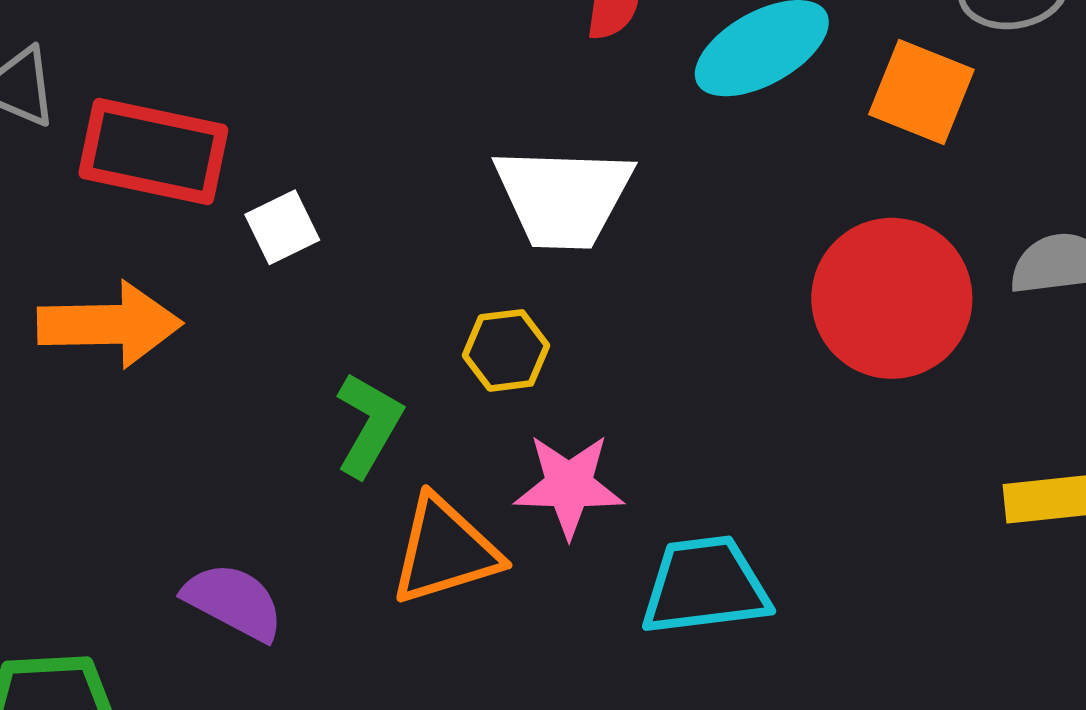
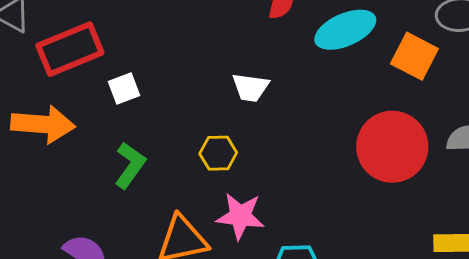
red rectangle: (153, 152) -> (70, 49), turned -40
white trapezoid: (563, 197) -> (250, 87), size x0.6
green L-shape: (369, 425) -> (130, 165), moved

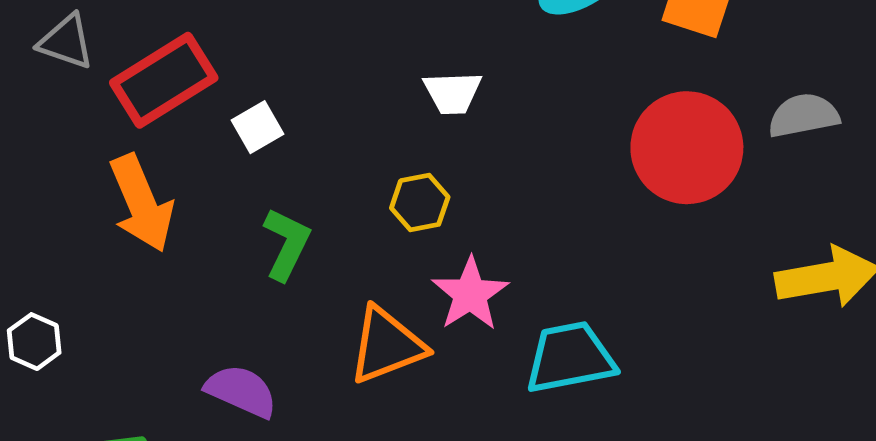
orange arrow: (43, 124) -> (142, 203), turned 72
pink star: (240, 216) -> (470, 294), turned -30

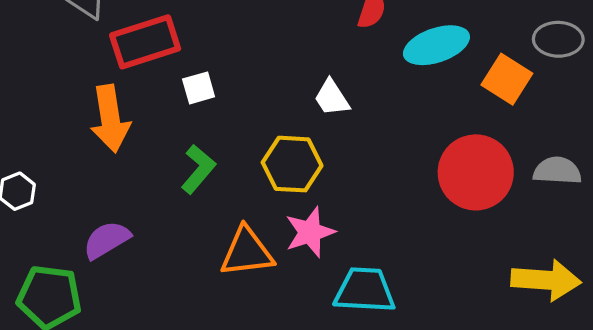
white trapezoid: (453, 93) -> (332, 98), turned 45
yellow hexagon: (420, 203) -> (292, 164), size x1.5
purple semicircle: (241, 391) -> (107, 240), moved, turned -69

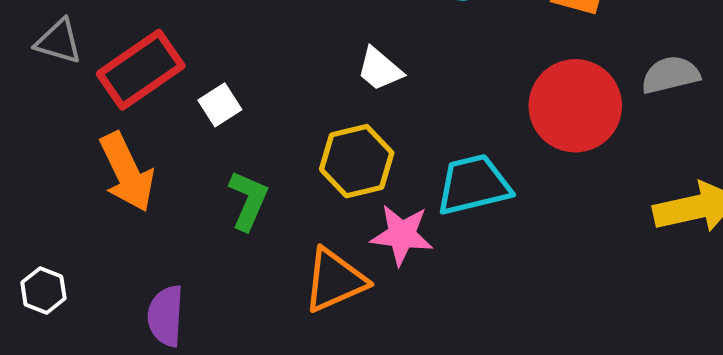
pink star: (310, 232) -> (402, 235), turned -30
purple semicircle: (107, 240) -> (166, 316), turned -39
cyan trapezoid: (365, 290) -> (473, 185), moved

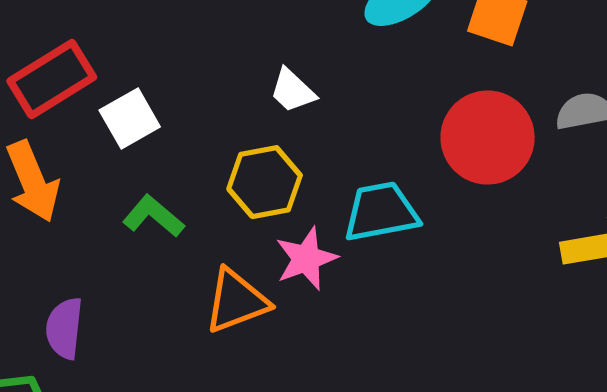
white square: (220, 105) -> (130, 118), size x1.4
green L-shape: (248, 200) -> (153, 216), turned -76
pink star: (402, 235) -> (306, 259), turned -30

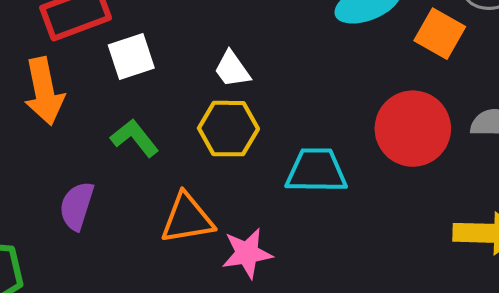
white trapezoid: (292, 91) -> (232, 69), moved
pink star: (306, 259) -> (247, 253), moved
purple semicircle: (64, 328) -> (77, 206), moved

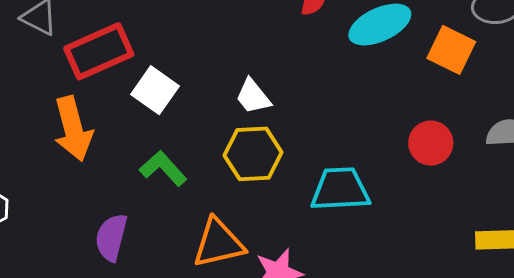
white square: (131, 57) -> (155, 90), turned -33
red circle: (413, 129) -> (431, 143), size x0.6

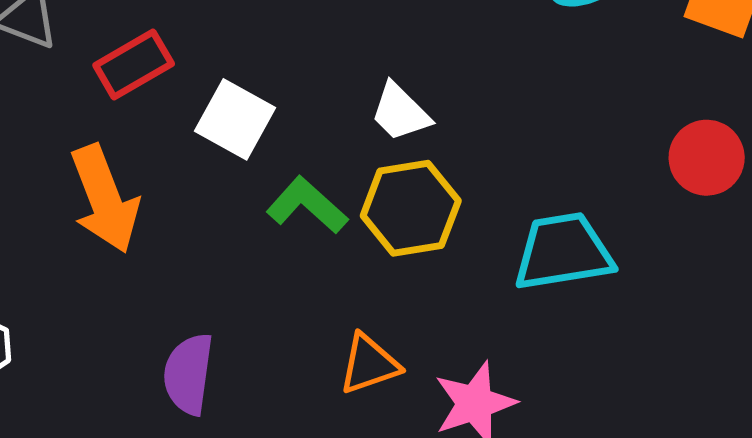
red rectangle: (99, 51) -> (134, 64), size x0.7
green L-shape: (163, 168) -> (307, 205), moved
orange triangle: (218, 243) -> (369, 364), size x0.7

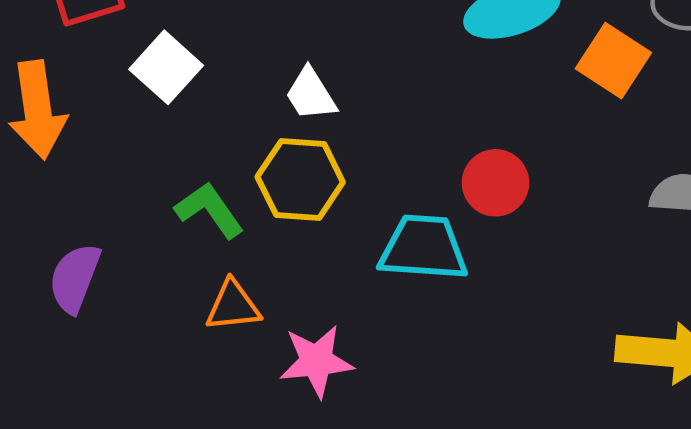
red circle: (707, 158) -> (495, 183), moved
green L-shape: (307, 205) -> (209, 210), moved

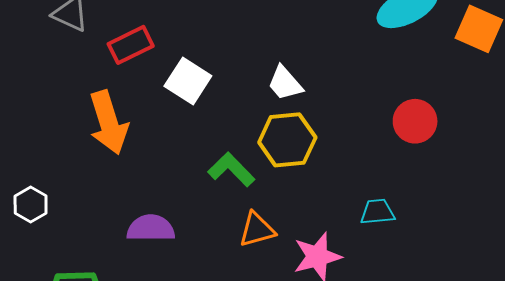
cyan trapezoid: (423, 248) -> (377, 212), moved, size x0.6
purple semicircle: (75, 278) -> (151, 228), turned 78

